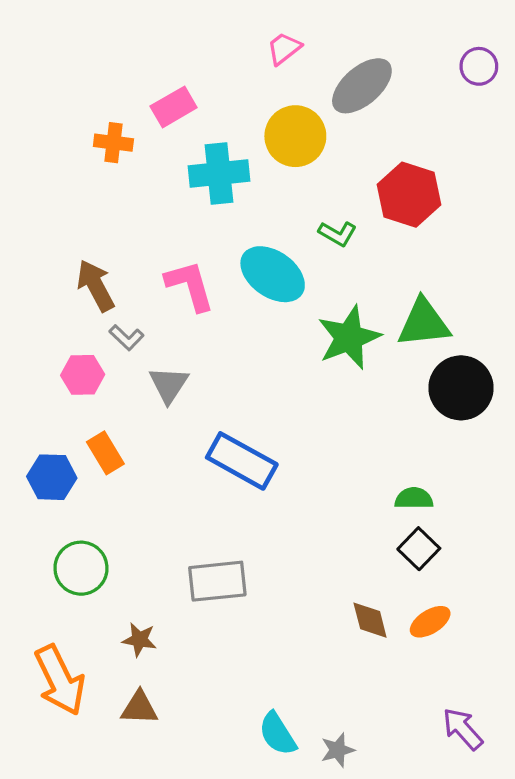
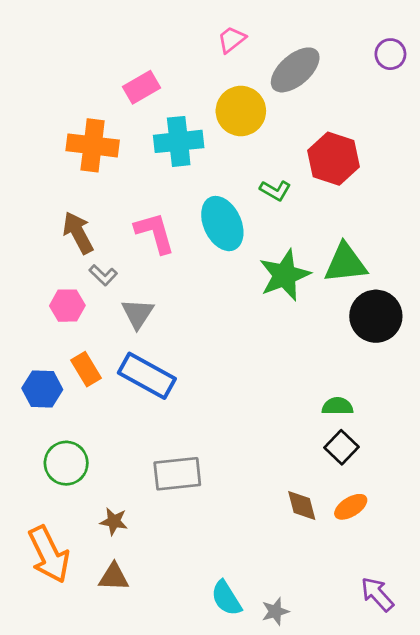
orange cross: (113, 143) -> (93, 145), moved, size x1.6
cyan ellipse: (273, 274) -> (222, 224), turned 30
blue rectangle: (242, 461) -> (147, 376), moved

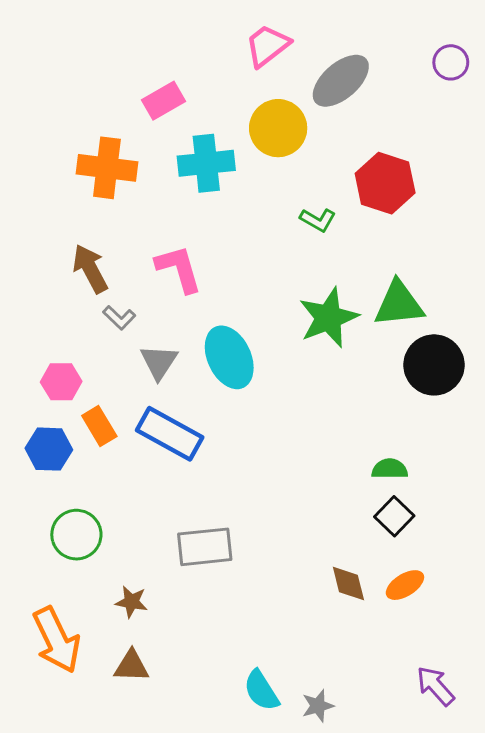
pink trapezoid: (232, 40) -> (267, 46), size x1.4
cyan ellipse: (222, 224) -> (229, 357), moved
pink hexagon: (67, 306) -> (61, 382), moved

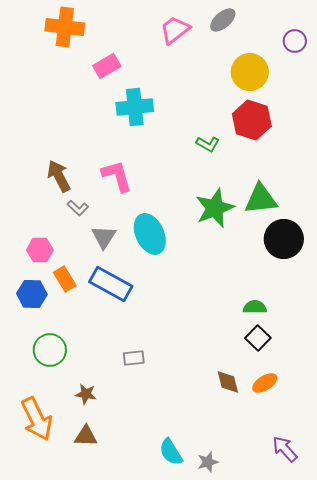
gray ellipse: (341, 81) -> (223, 20), moved, size x0.7
yellow circle: (278, 128) -> (250, 72), moved
orange cross: (107, 168) -> (65, 27), moved
gray rectangle: (205, 547) -> (134, 358), size x0.6

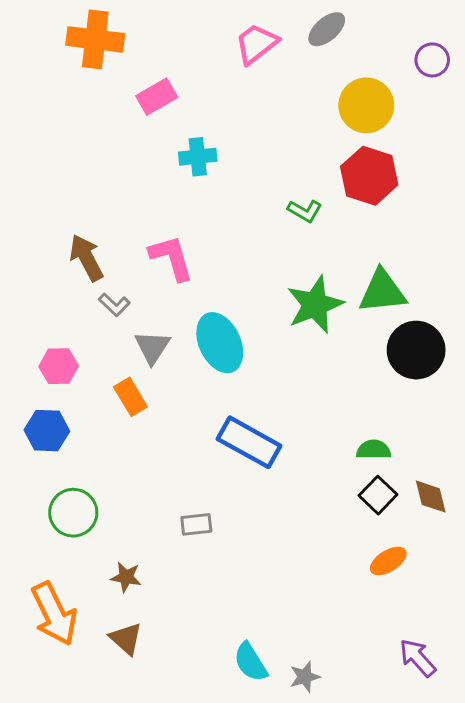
cyan cross: (135, 107) -> (198, 157), size x0.7
orange rectangle: (65, 279) -> (130, 397), moved
blue rectangle: (111, 284) -> (249, 442), moved
brown diamond: (228, 382) -> (431, 497), moved
brown triangle: (86, 436) -> (126, 639), turned 40

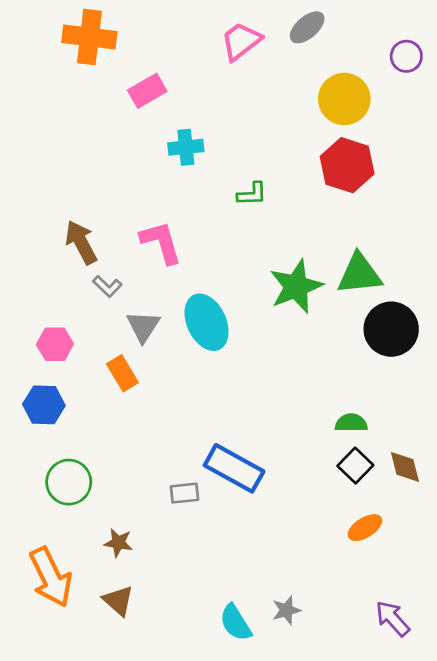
green L-shape: (305, 211) -> (252, 194), moved, turned -32
blue rectangle: (249, 442) -> (234, 468), moved
gray star: (305, 677) -> (286, 610), moved

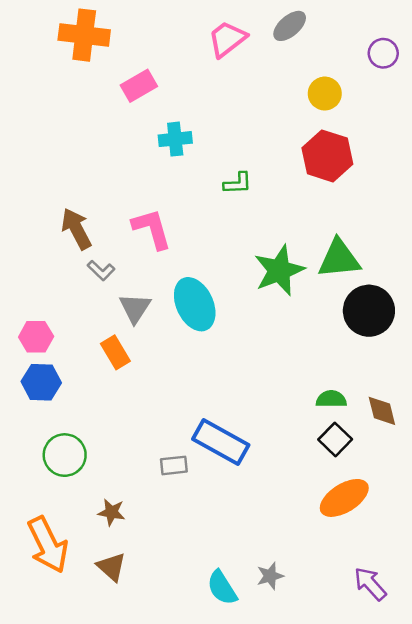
yellow circle: (344, 99) -> (325, 94), size x0.7
pink hexagon: (55, 344) -> (36, 337), moved
brown diamond: (405, 467) -> (382, 411), moved
orange ellipse: (365, 528) -> (344, 498), size x1.5

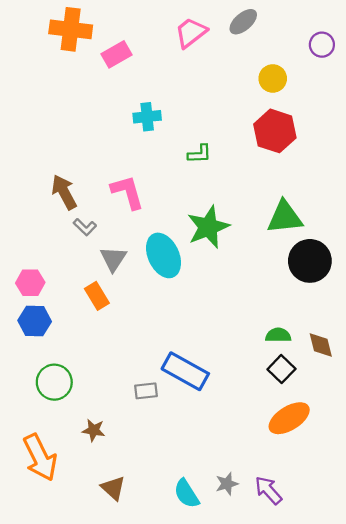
pink rectangle: (139, 86) -> (117, 54), moved
green star: (279, 270) -> (208, 227), moved
brown triangle: (111, 567) -> (113, 488), moved
purple arrow: (370, 584) -> (268, 490), moved

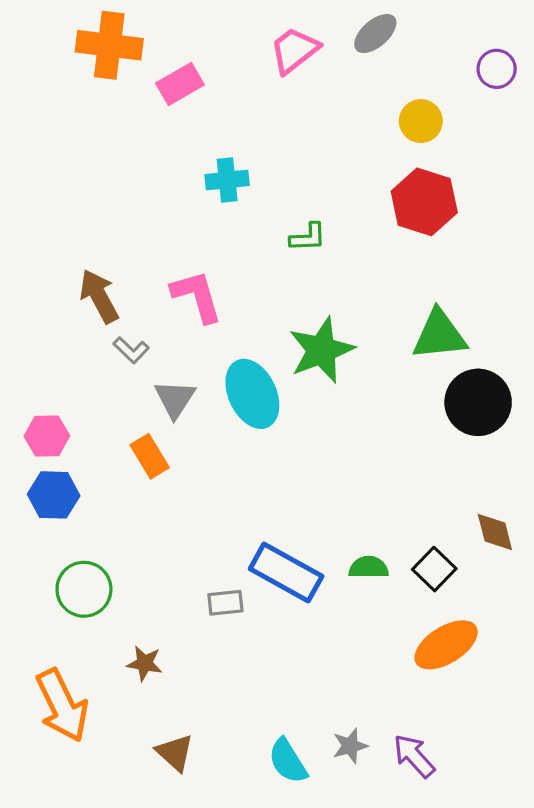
green semicircle: (278, 335) -> (369, 567), moved

